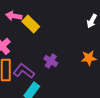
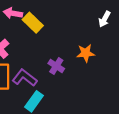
orange star: (89, 58) -> (86, 53), moved

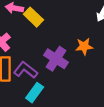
purple cross: (56, 66) -> (56, 59), size x1.5

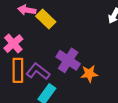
orange star: (84, 46) -> (89, 74), moved

